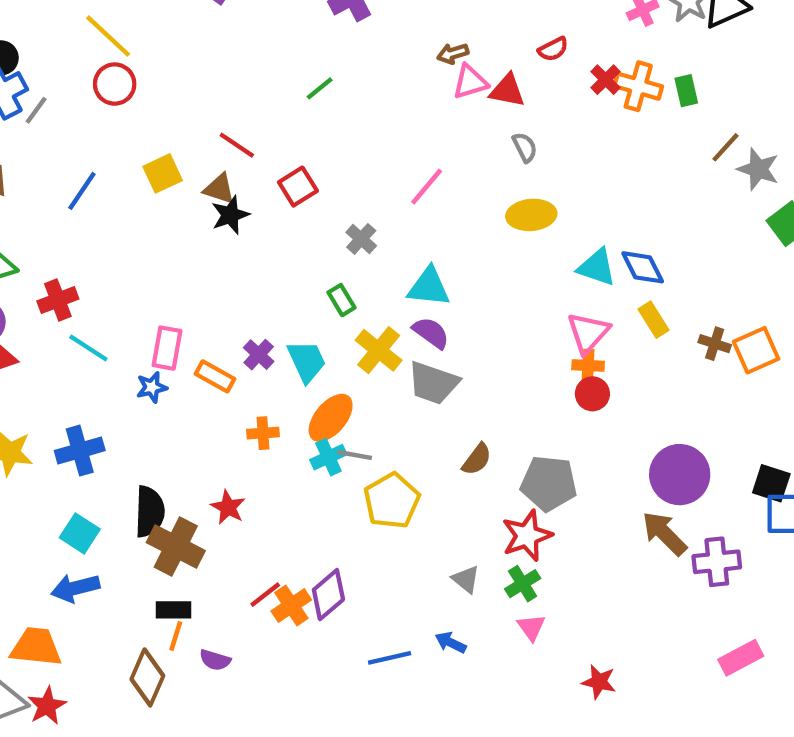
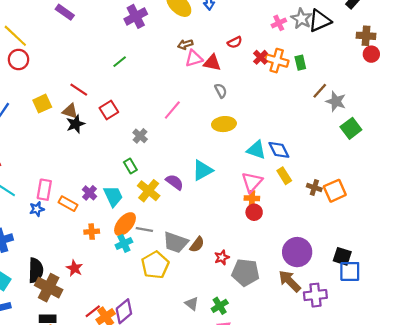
cyan triangle: (429, 287) -> (202, 170), moved, turned -35
gray trapezoid: (433, 383) -> (176, 242), moved
gray line: (355, 455) -> (144, 229), moved
gray pentagon: (549, 483) -> (245, 272), moved
red star: (527, 536) -> (222, 257), moved, size x0.6

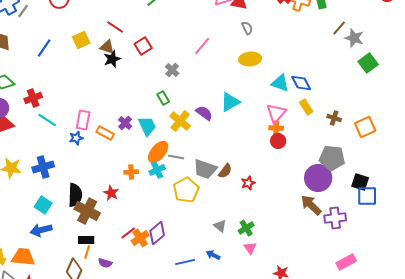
orange square: (335, 191) -> (365, 127), moved
orange cross: (92, 232) -> (131, 172), moved
gray pentagon: (245, 272) -> (332, 158), moved

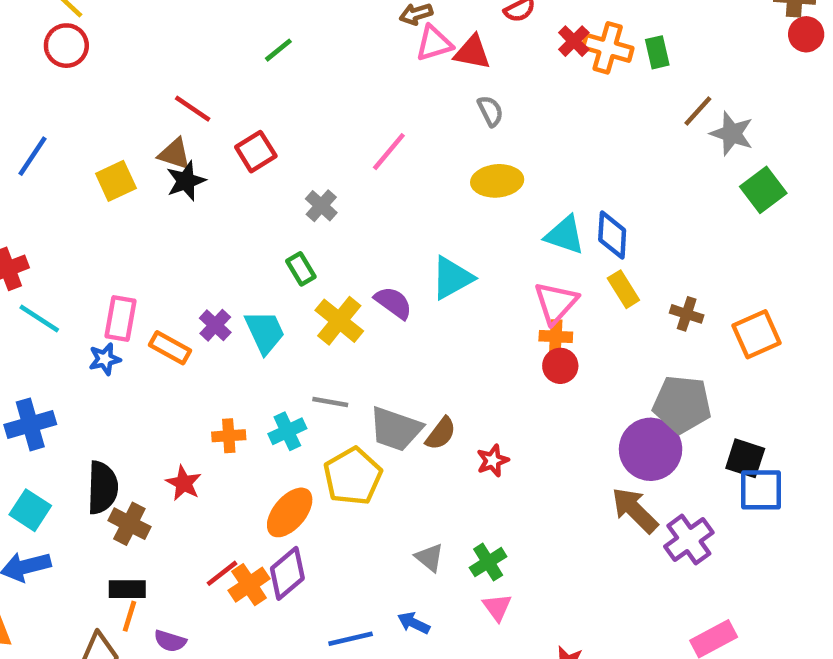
yellow square: (81, 40) -> (116, 181), moved
blue diamond: (301, 83) -> (612, 235), turned 30
orange ellipse: (158, 152) -> (290, 512), moved
brown cross: (87, 211) -> (129, 524), size x0.7
purple cross: (335, 218) -> (689, 540), turned -30

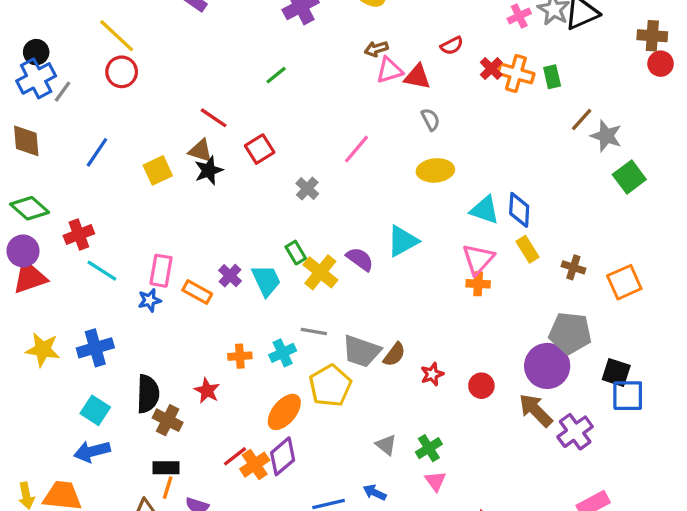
green rectangle: (301, 269) -> (296, 253), moved
red circle: (560, 366) -> (481, 386), moved

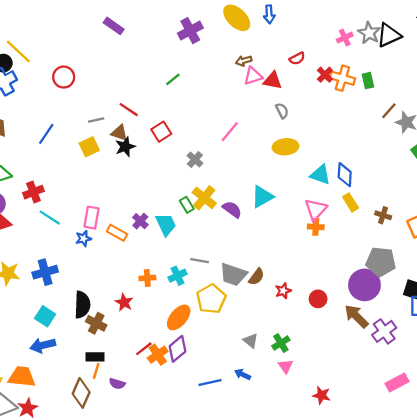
yellow line: (117, 36) -> (18, 52), moved
gray line: (62, 92) -> (96, 120), moved, turned 42
yellow cross: (320, 272) -> (204, 198), moved

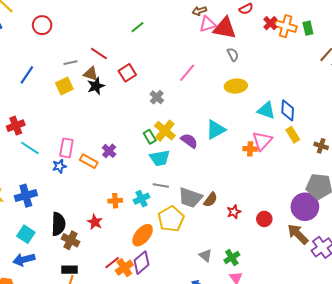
red triangle: (273, 81) -> (225, 28), size x1.4
cyan trapezoid: (166, 225) -> (160, 158), moved, turned 105
orange cross: (316, 227) -> (250, 149), moved

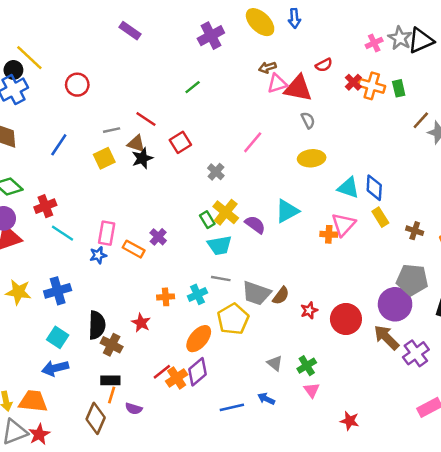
red circle: (264, 219) -> (346, 319), size x1.6

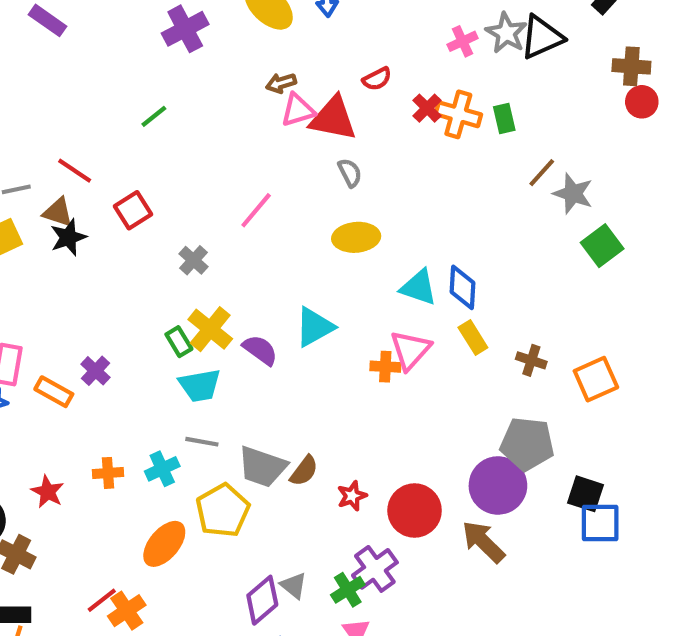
red star: (141, 323) -> (48, 492), moved
purple cross: (416, 353) -> (375, 569), moved
purple diamond: (197, 372) -> (262, 600), moved

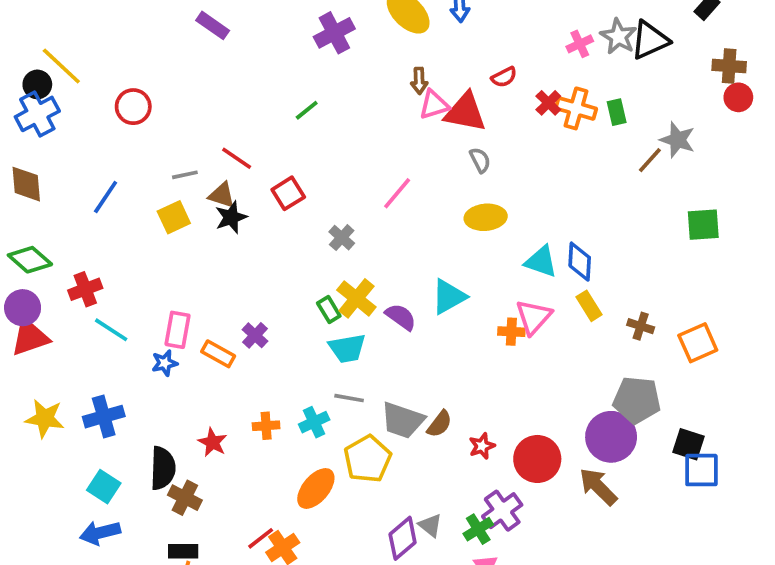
brown arrow: (281, 83) -> (419, 81), turned -75
gray star: (573, 194) -> (677, 140), moved
green square: (602, 246) -> (703, 225), turned 33

